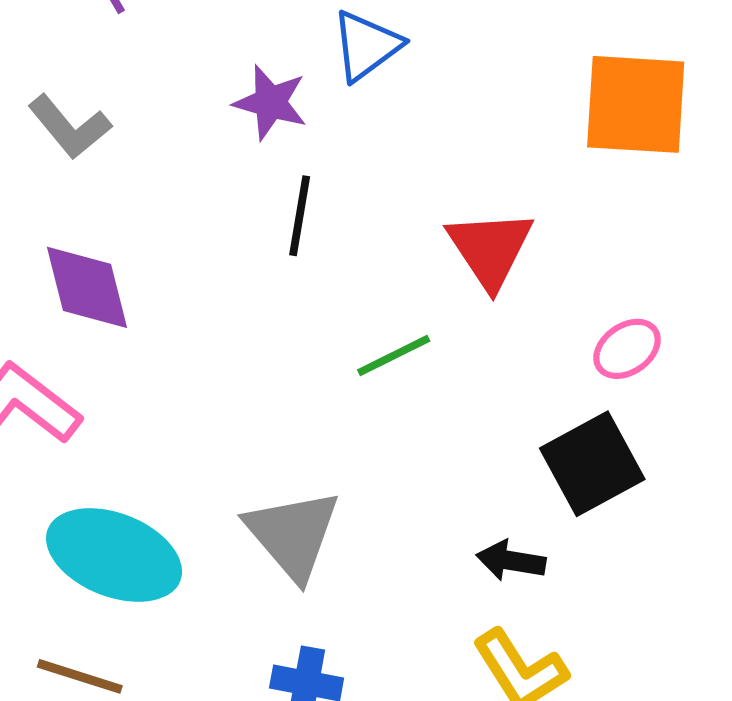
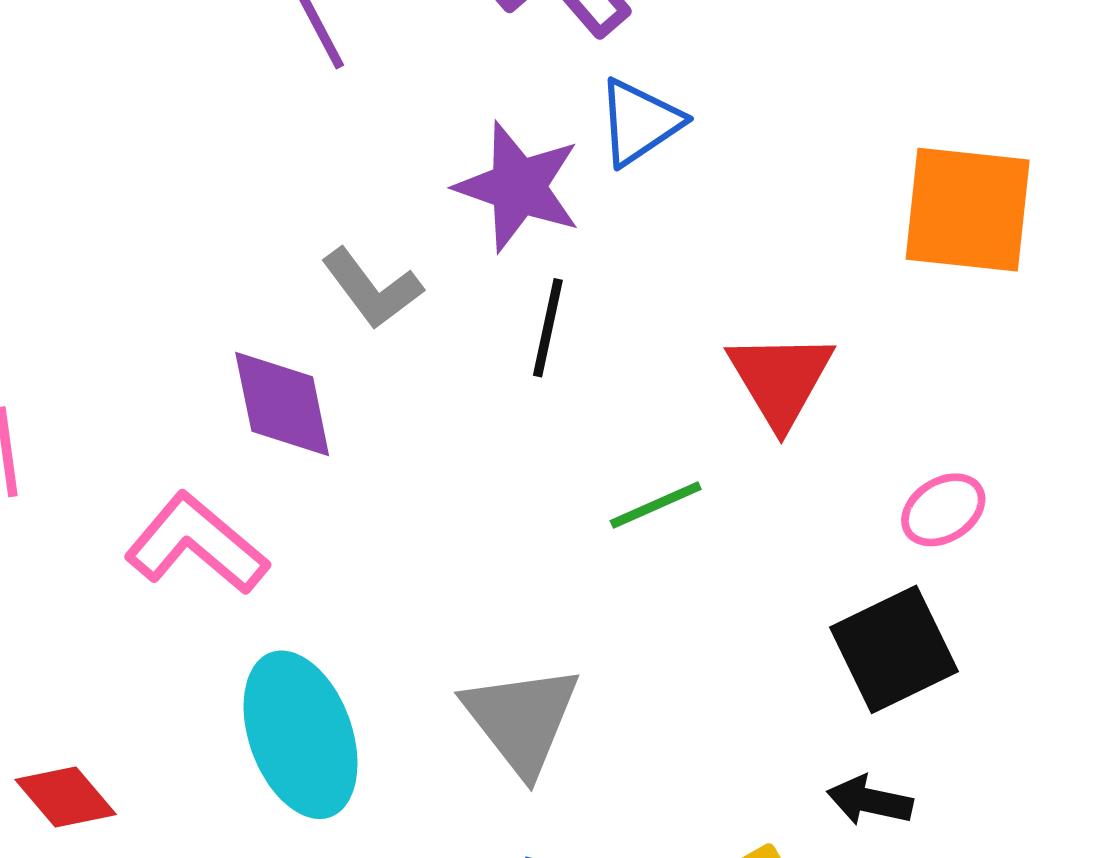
purple star: (270, 102) -> (518, 187), size x1.4
gray L-shape: (70, 127) -> (372, 288), moved
cyan ellipse: (114, 555) -> (301, 735), turned 46
black arrow: (511, 561) -> (870, 801), moved

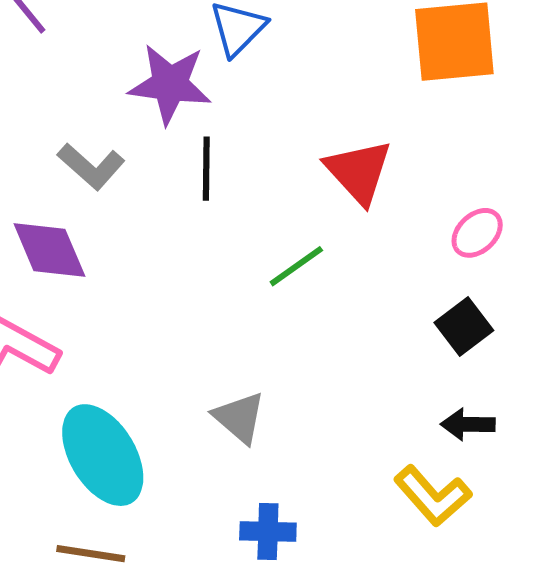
black square: (894, 649) -> (464, 326), size x0.7
gray triangle: (522, 720) -> (239, 418), size x0.7

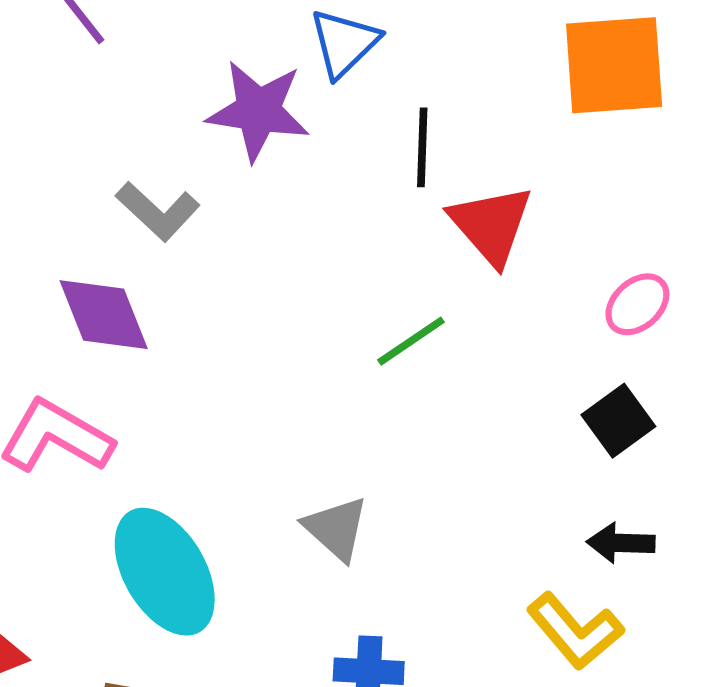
black line: (206, 169) -> (422, 147), moved

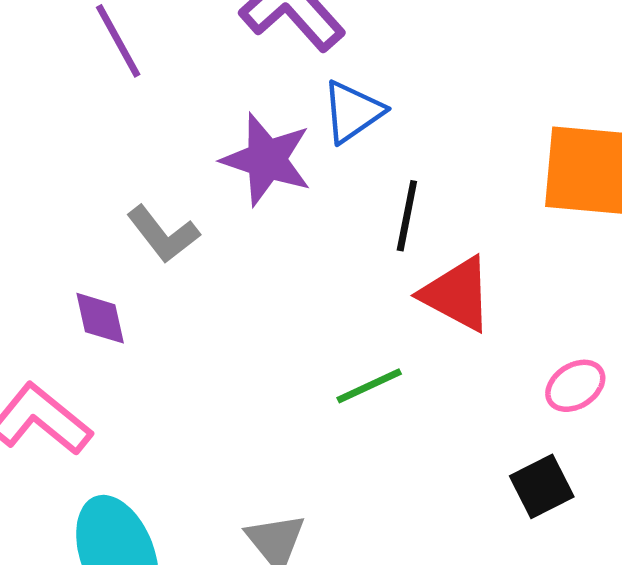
red triangle: (491, 225) -> (457, 294), turned -30
purple diamond: (104, 315) -> (100, 318), size x0.7

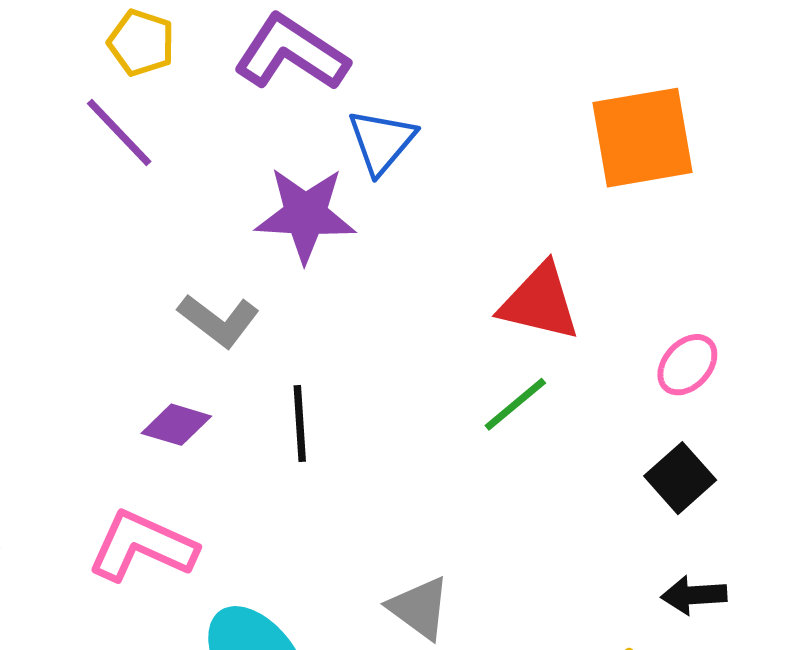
black line: (407, 216) -> (300, 424), moved
purple diamond: (100, 318) -> (176, 425), turned -46
green line: (369, 386) -> (515, 404), moved

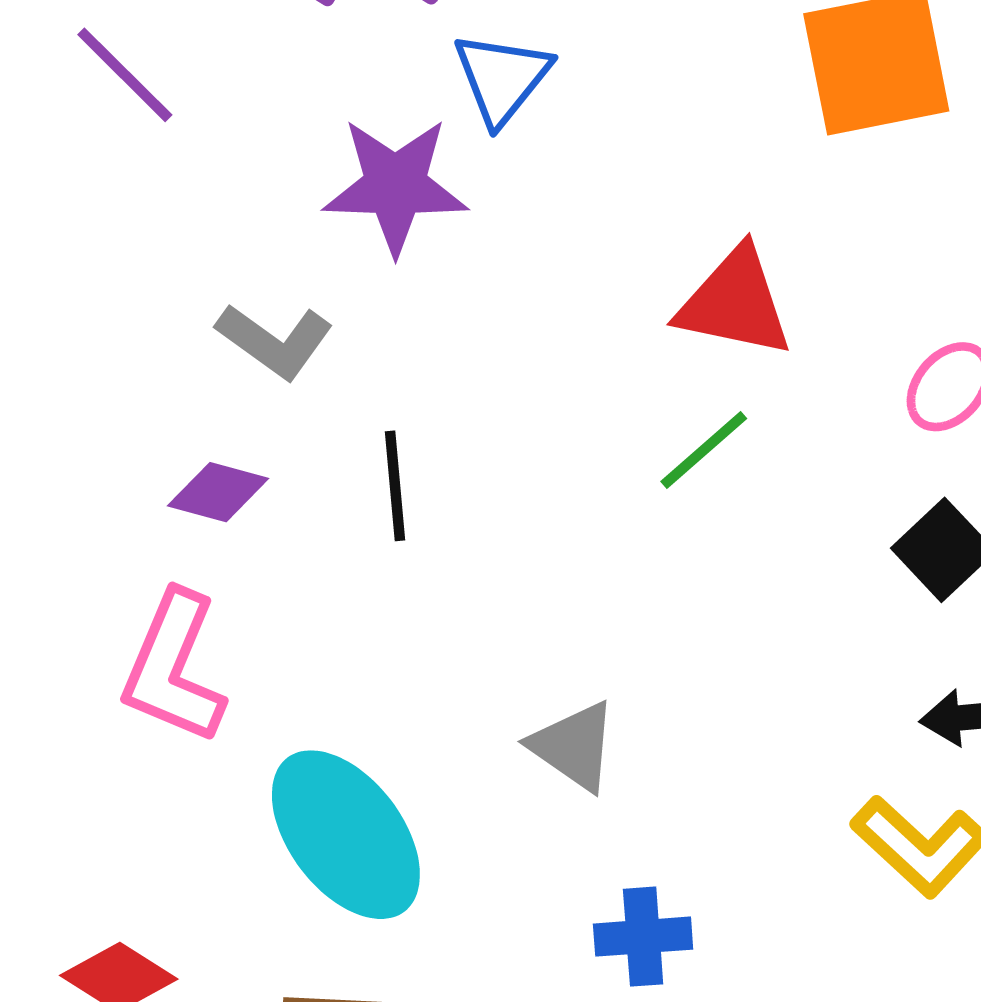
pink L-shape: (142, 546) -> (174, 668), turned -90

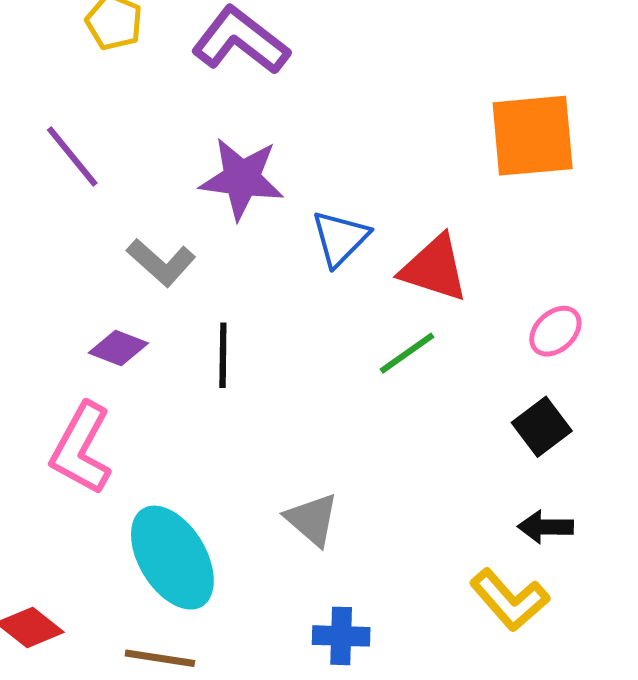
purple line: (125, 75) -> (72, 156), moved
blue triangle: (502, 78) -> (340, 238), moved

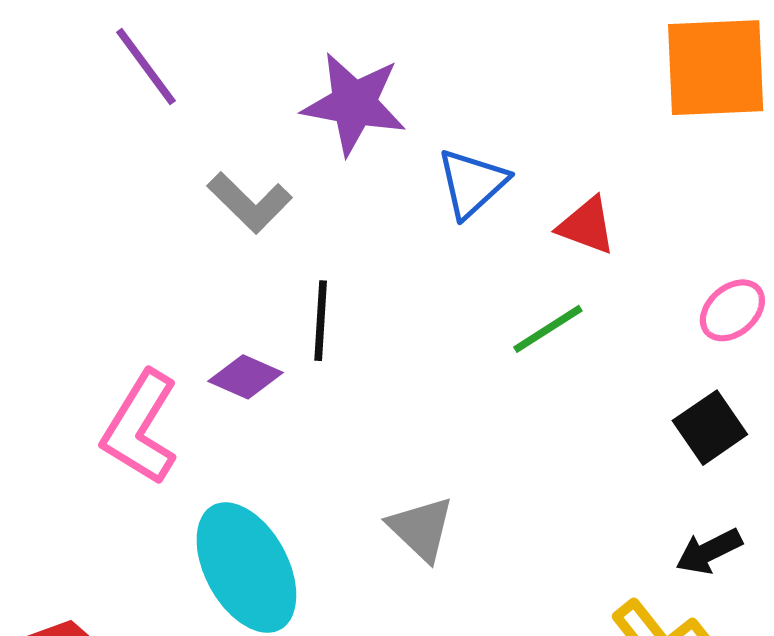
red triangle: (434, 268) -> (587, 226), size x0.7
purple diamond: (118, 348) -> (246, 377), moved
black arrow: (546, 527) -> (709, 551), turned -30

